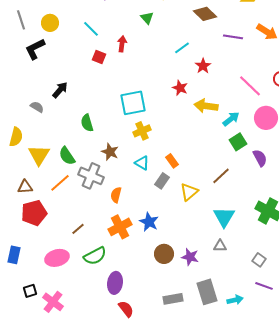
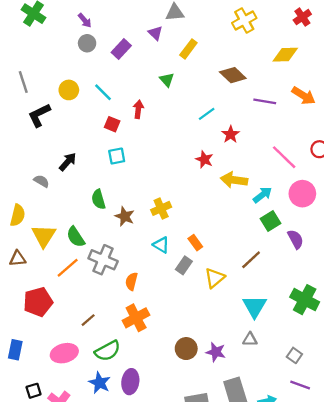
yellow circle: (50, 23) -> (69, 90), moved
cyan square: (133, 103) -> (117, 156), moved, size x0.6
brown star: (110, 152) -> (125, 216), moved
brown triangle: (25, 187) -> (18, 259), moved
blue star: (149, 222) -> (100, 383), moved

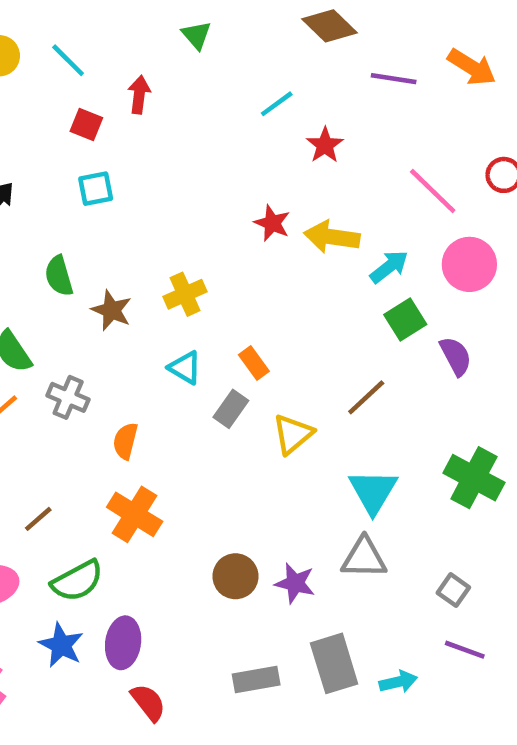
red star: (204, 159) -> (272, 223), moved
gray cross: (103, 260) -> (68, 397), size x0.7
orange cross: (136, 318) -> (135, 514), turned -30
gray triangle: (250, 339) -> (364, 558), size x1.5

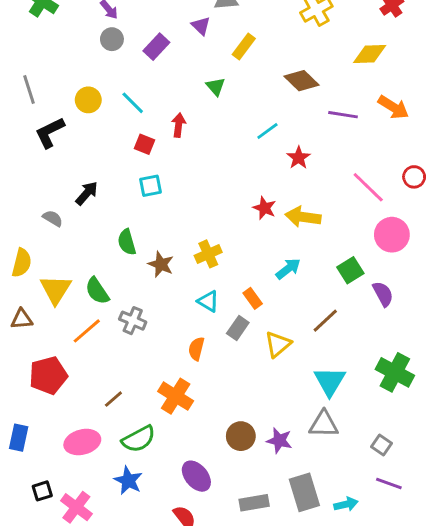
cyan arrow: (389, 267) -> (288, 269), moved
orange semicircle: (125, 441) -> (196, 349), moved
purple ellipse: (123, 643) -> (196, 476), moved, turned -48

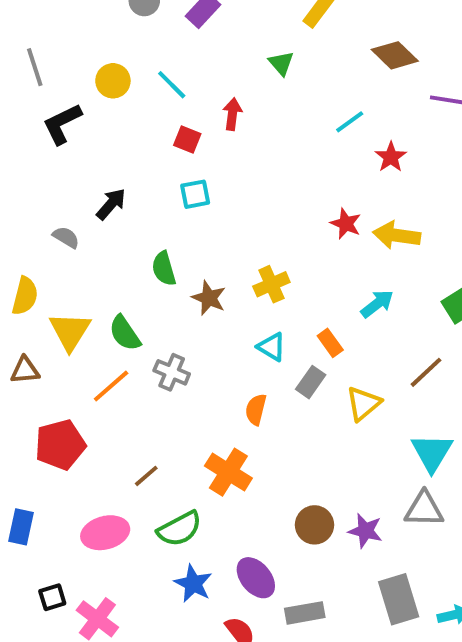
blue star: (128, 481) -> (193, 584), moved
gray rectangle: (254, 503) -> (305, 613), moved

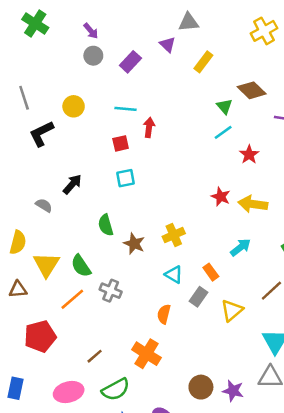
green triangle: (281, 63) -> (224, 106), moved
cyan line: (172, 85) -> (125, 109), moved, turned -40
red square: (187, 139) -> (121, 143), turned -35

